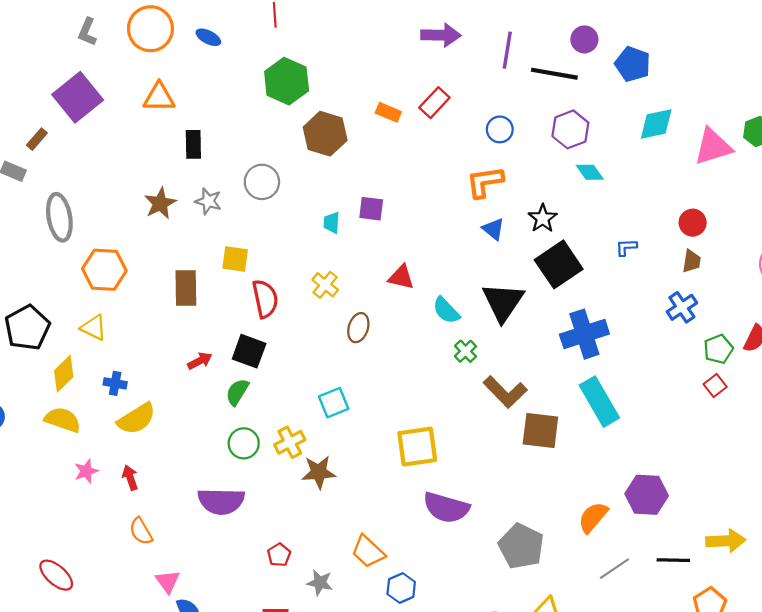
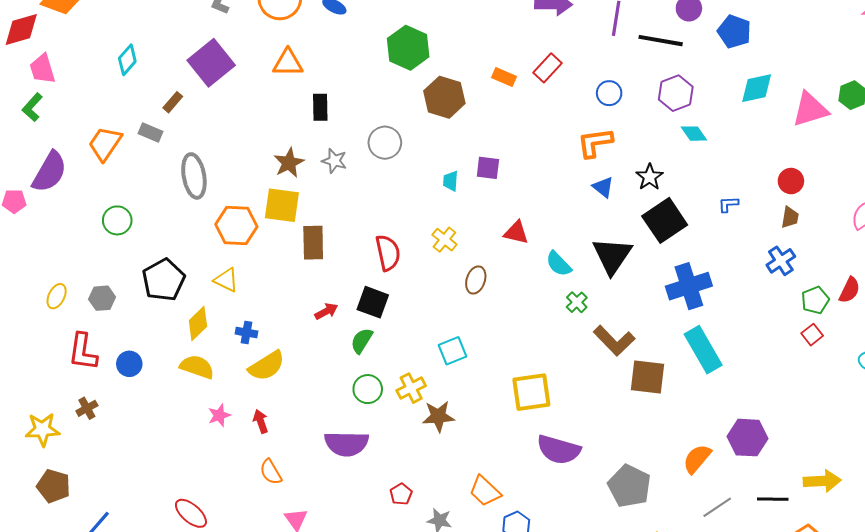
yellow square: (235, 259) -> (282, 205), moved, size x1.4

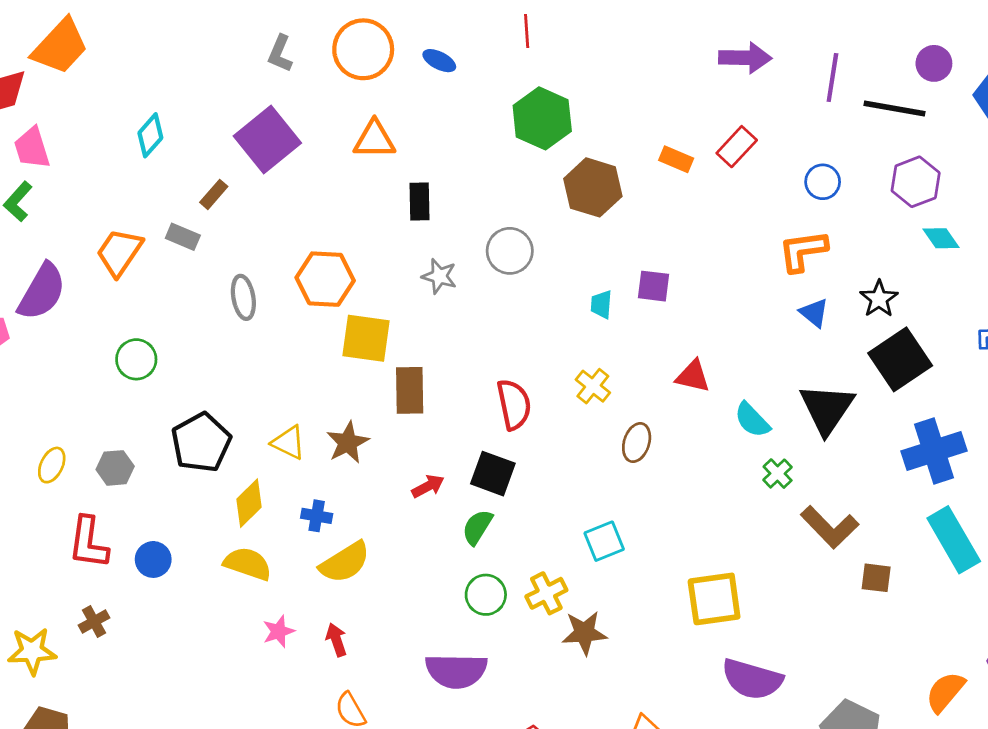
brown star: (289, 163) -> (348, 443), moved
gray ellipse: (194, 176) -> (243, 297), size x0.7
orange hexagon: (236, 225) -> (325, 279), moved
brown square: (647, 377) -> (876, 578), size x0.6

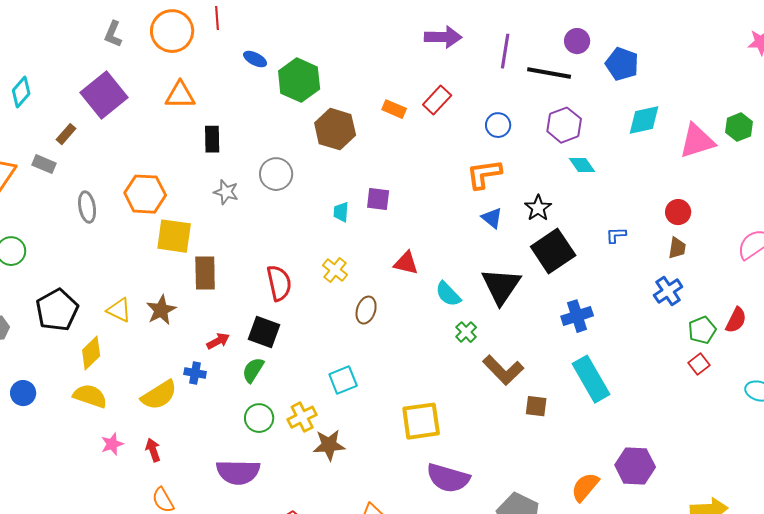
red line: (527, 31) -> (217, 18), moved
blue ellipse: (439, 61) -> (255, 59), moved
blue cross: (934, 451) -> (577, 316), size x0.7
blue cross: (317, 516) -> (195, 373), moved

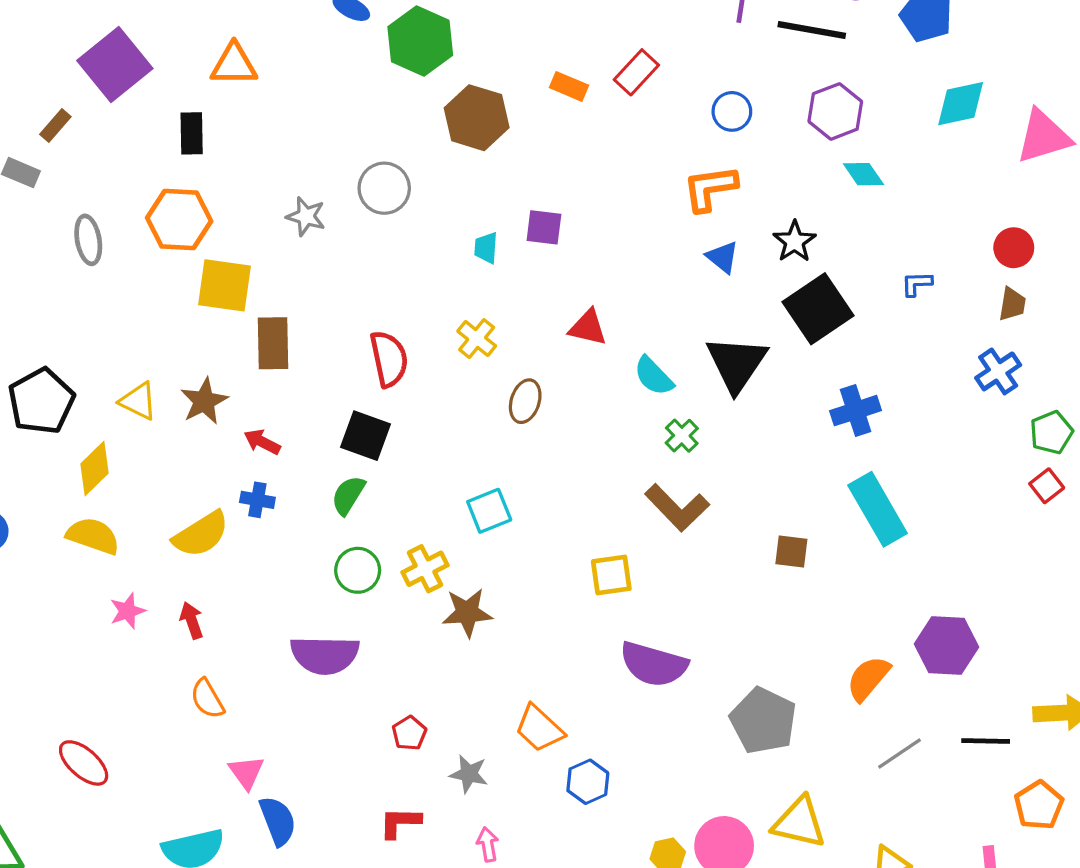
black rectangle: (212, 139) -> (192, 133), moved
red arrow: (218, 341) -> (262, 442), moved, turned -125
brown L-shape: (503, 370) -> (677, 508), moved
yellow square: (421, 421) -> (611, 575), size x0.7

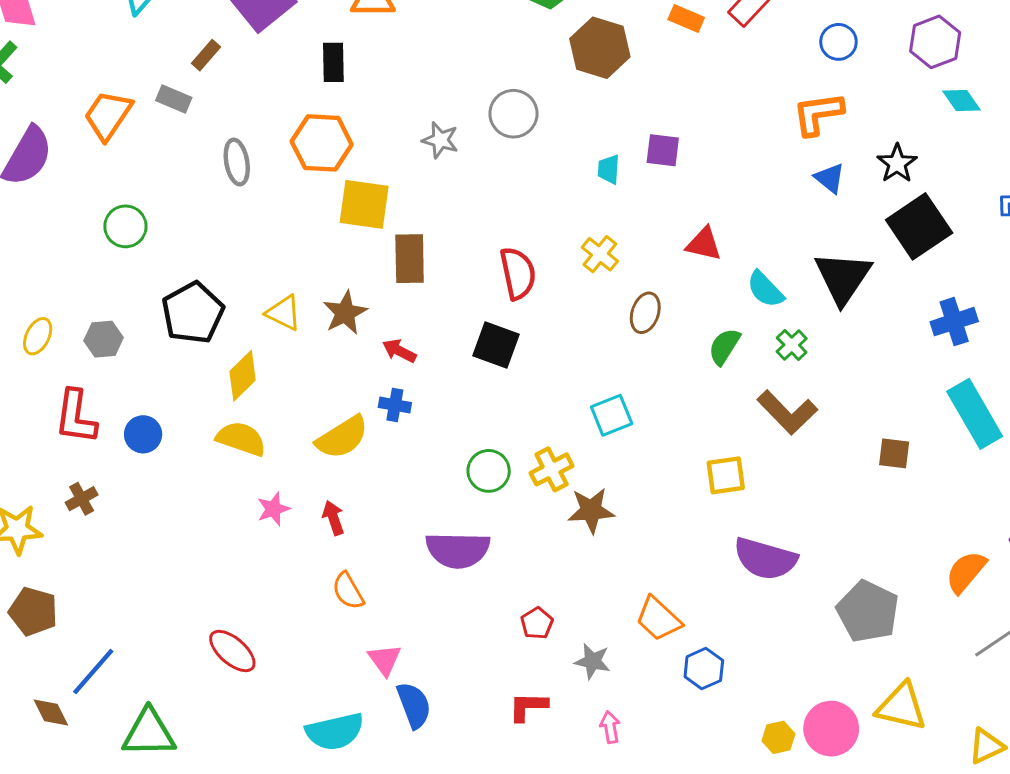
green semicircle: (348, 495) -> (724, 346), moved

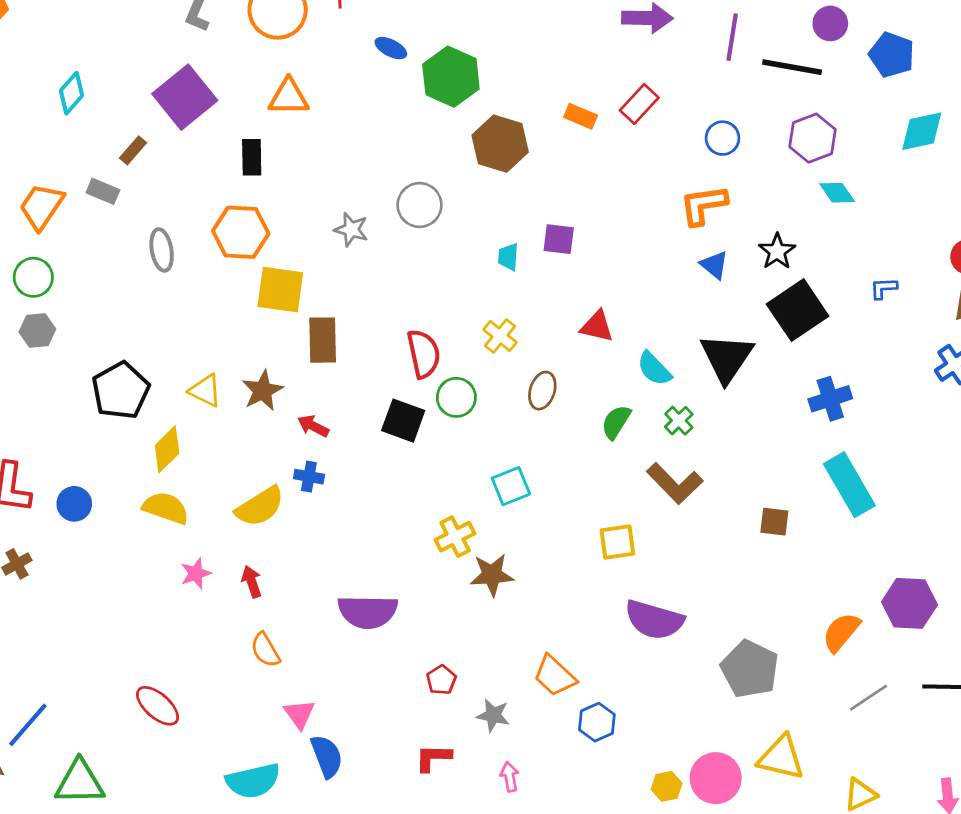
green circle: (125, 226) -> (33, 277), moved
gray hexagon: (104, 339) -> (37, 331), moved
green circle: (489, 471) -> (456, 397), moved

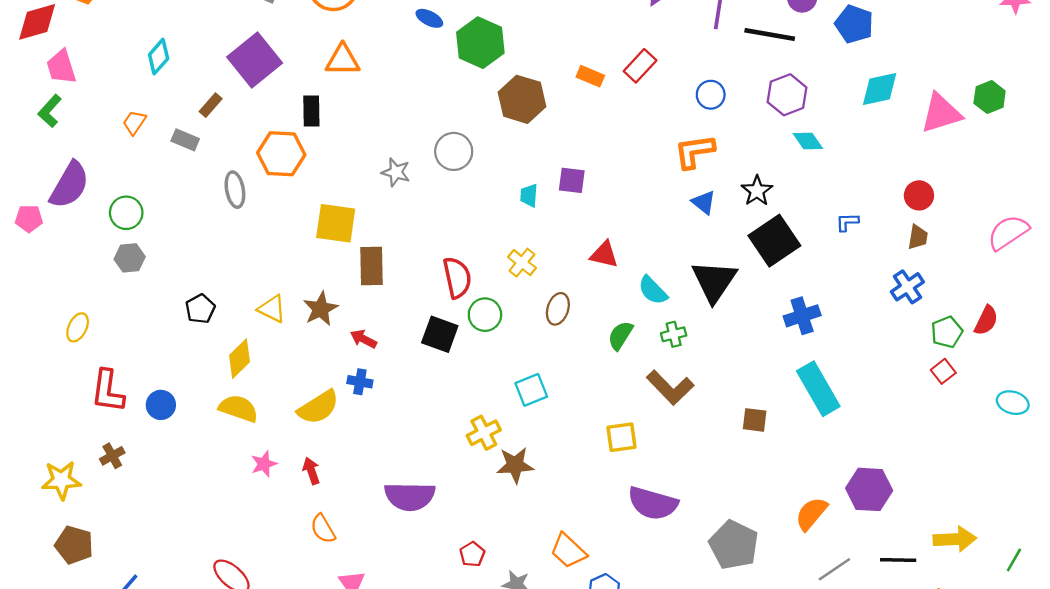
orange trapezoid: (42, 206) -> (134, 122), moved, size x0.6
orange hexagon: (241, 232) -> (281, 154), moved
black pentagon: (121, 391) -> (200, 309), size x0.6
green cross: (679, 421) -> (674, 334), turned 30

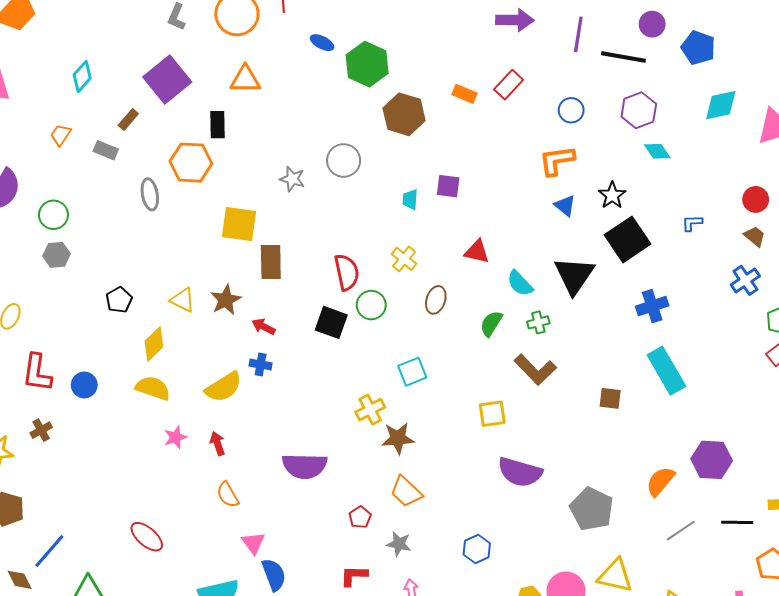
brown trapezoid: (918, 237) -> (755, 236), turned -60
orange trapezoid: (568, 551) -> (406, 492), moved

